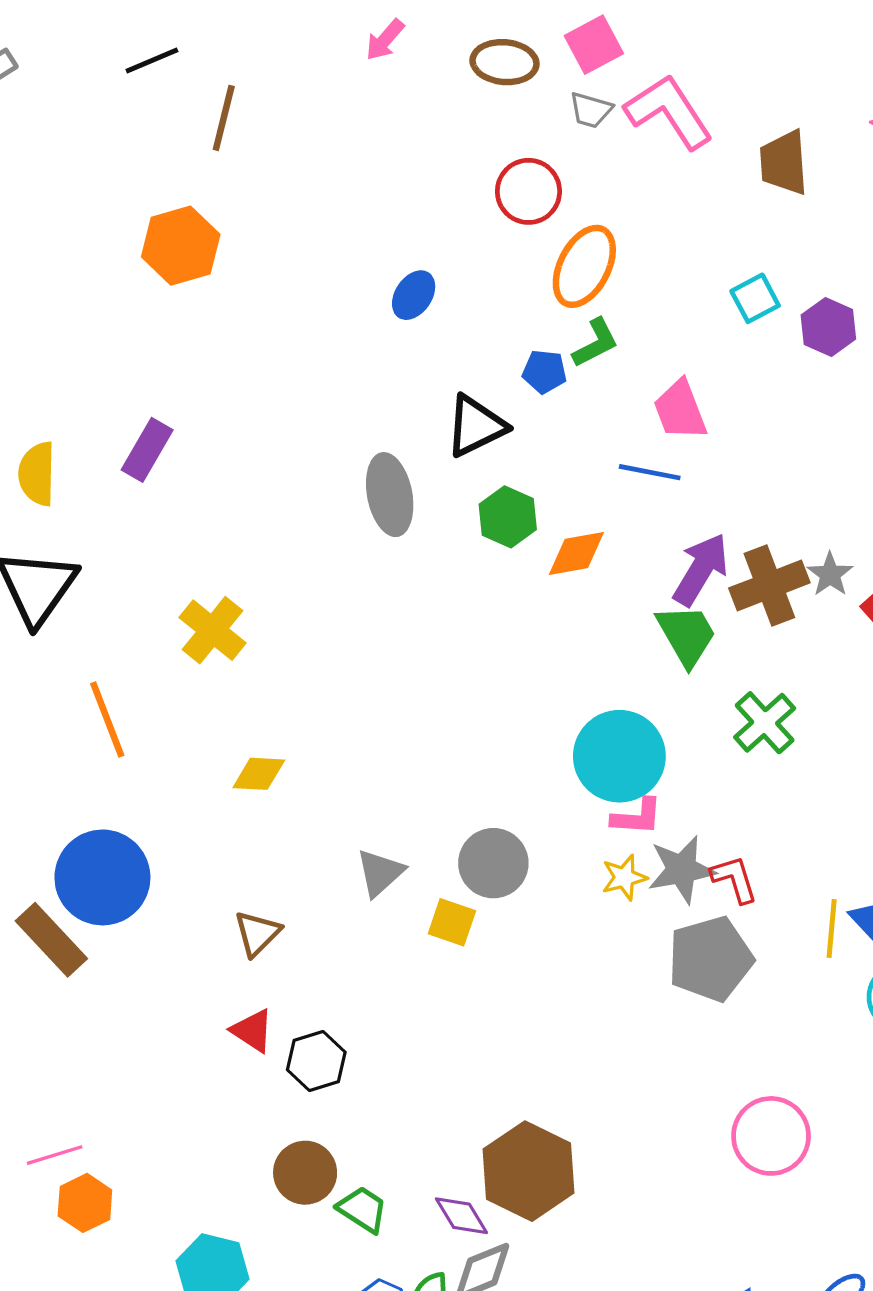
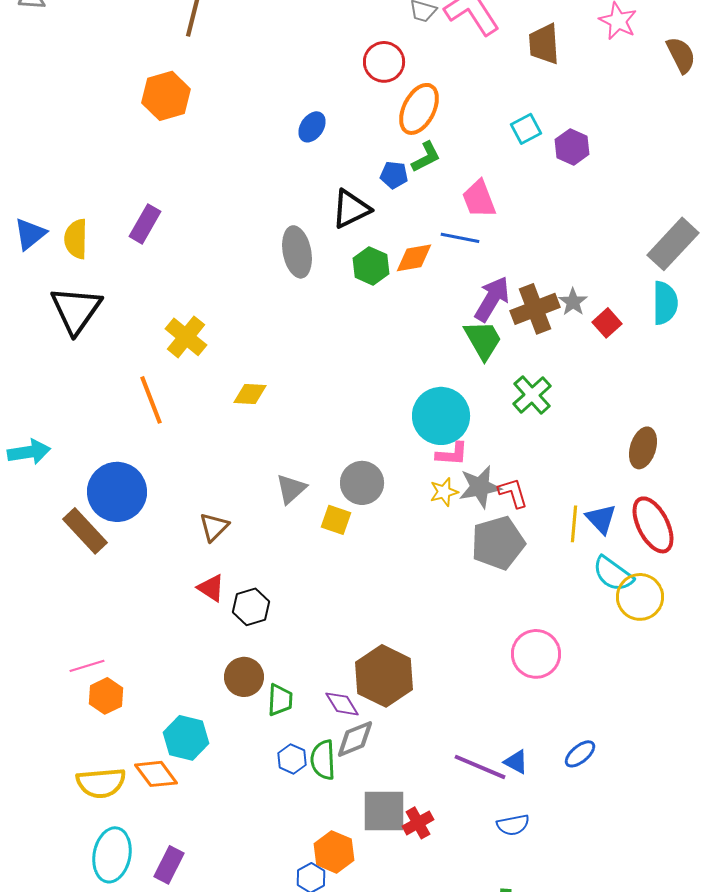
orange diamond: (576, 554) -> (414, 258), moved
orange line: (107, 720) -> (151, 400), moved
yellow diamond: (259, 774) -> (250, 394), moved
green trapezoid: (363, 1209) -> (280, 700), turned 60

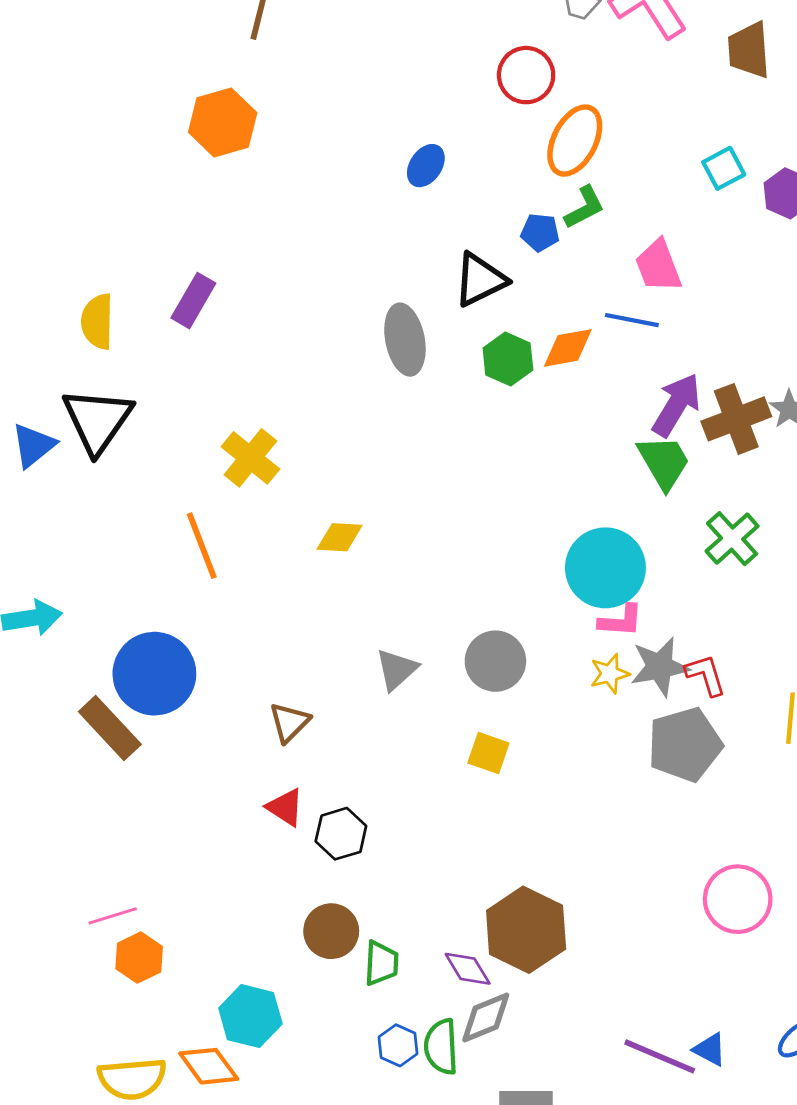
blue triangle: (30, 234) -> (33, 445), moved
yellow square: (336, 520) -> (488, 753), moved

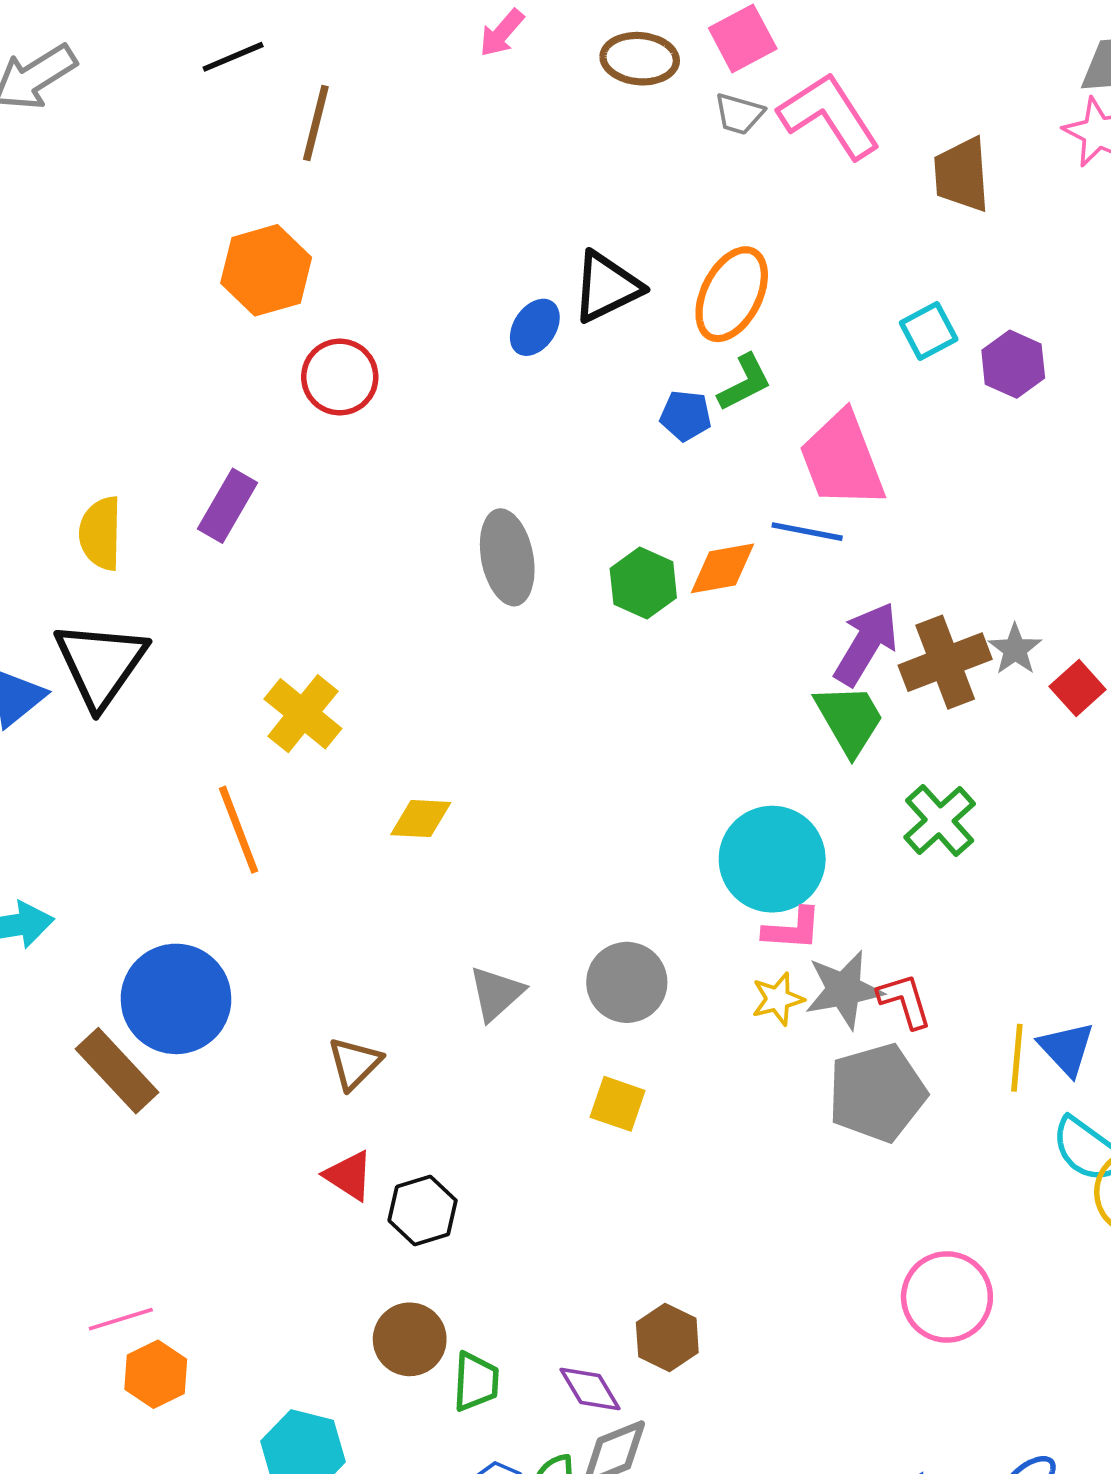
red circle: (526, 75) -> (340, 377), moved
pink trapezoid: (658, 266) -> (842, 460), size x1.4
black triangle: (480, 280) -> (607, 287), moved
brown hexagon: (526, 930) -> (667, 1337), size x0.6

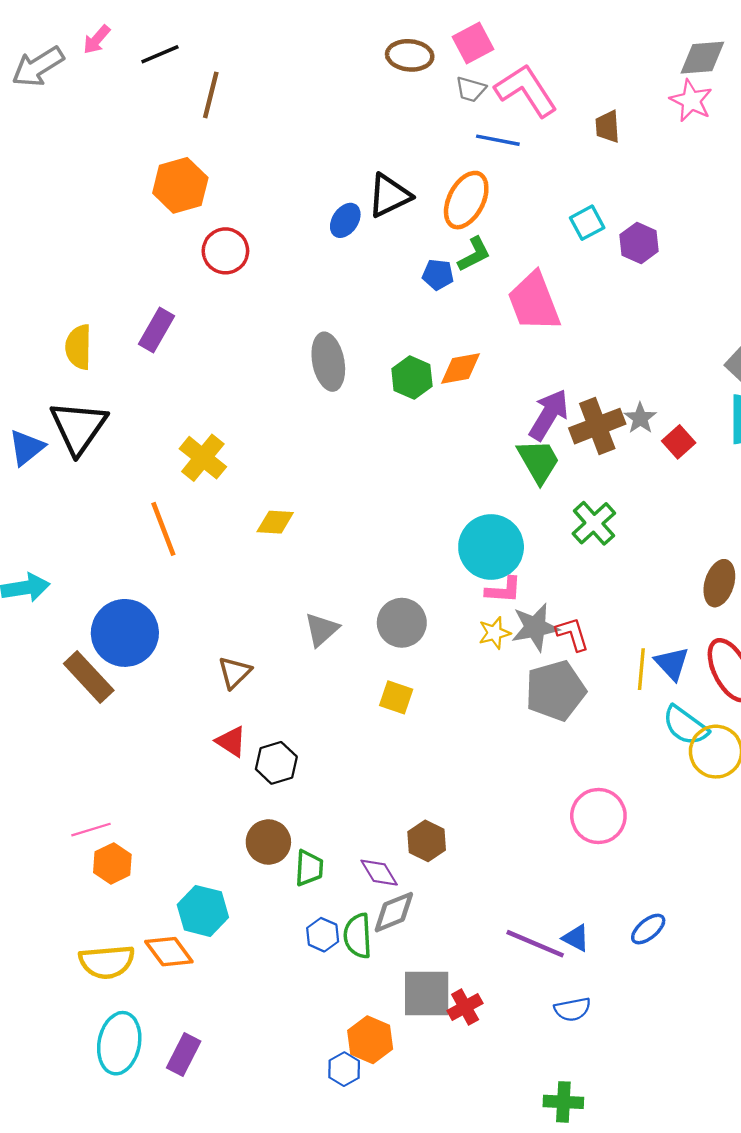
pink arrow: (502, 33) -> (97, 40), moved
brown trapezoid: (962, 175) -> (607, 127), size x0.7
blue line: (807, 532) -> (498, 140), moved

